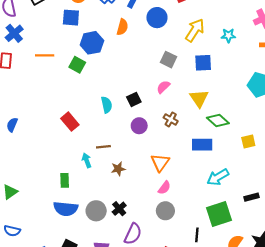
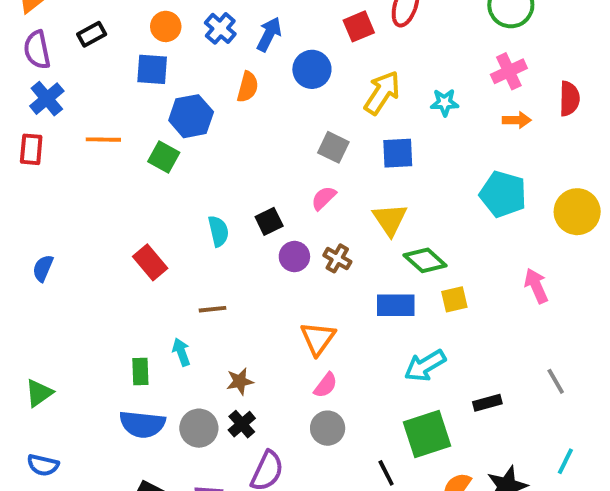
purple circle: (139, 126) -> (294, 257), moved
yellow square: (248, 141) -> (454, 299), moved
cyan arrow: (87, 160) -> (181, 352), moved
brown star: (118, 169) -> (240, 381), moved
black line: (197, 235) -> (386, 473), turned -32

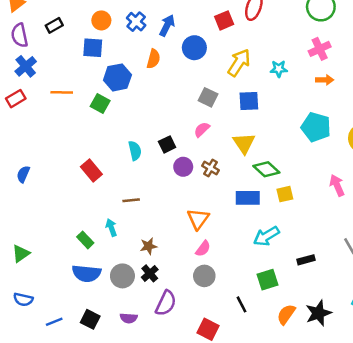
red rectangle: (31, 149) -> (16, 99), turned 54
green rectangle: (140, 372) -> (85, 240), turned -42
green square: (427, 434) -> (268, 280), size x0.7

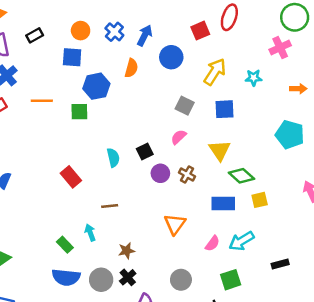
pink cross: (320, 49) -> (280, 48), moved
green square: (100, 104) -> (79, 112), turned -30
pink semicircle: (203, 249) -> (212, 243), moved
green square: (268, 280) -> (231, 280), moved

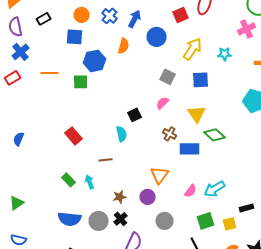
cyan semicircle: (113, 158) -> (122, 134), moved
purple circle: (160, 173) -> (148, 197), moved
yellow square: (260, 200) -> (230, 224), moved
blue rectangle: (223, 204) -> (190, 149), moved
green rectangle: (65, 245) -> (69, 180), moved

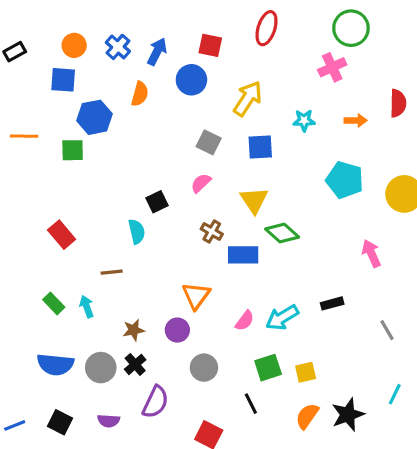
red square: (181, 15) -> (210, 45), moved, turned 35
cyan star: (225, 54) -> (304, 120), moved
black rectangle: (247, 208) -> (332, 303), moved

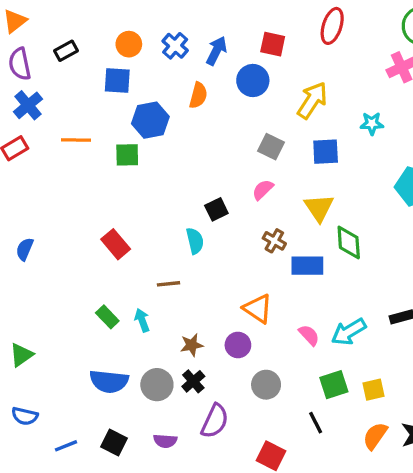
green diamond: (282, 233) -> (349, 243), turned 44
orange triangle: (196, 296) -> (258, 309), turned -32
pink semicircle: (245, 321) -> (309, 335), turned -80

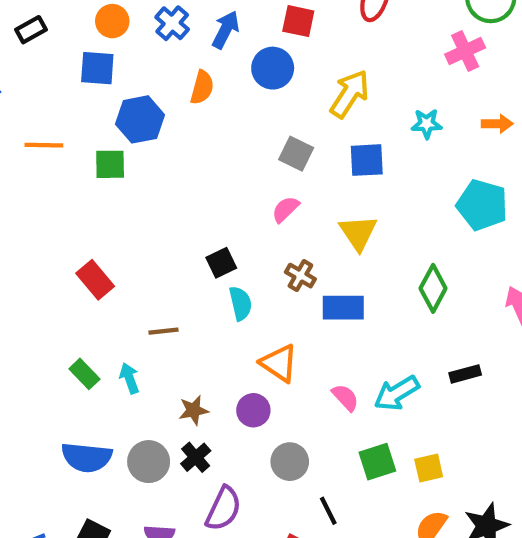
black square: (216, 209) -> (221, 263), moved
cyan semicircle: (195, 241) -> (241, 303), moved
green diamond: (349, 243) -> (433, 288), moved, turned 32
black line: (316, 423) -> (328, 511), moved

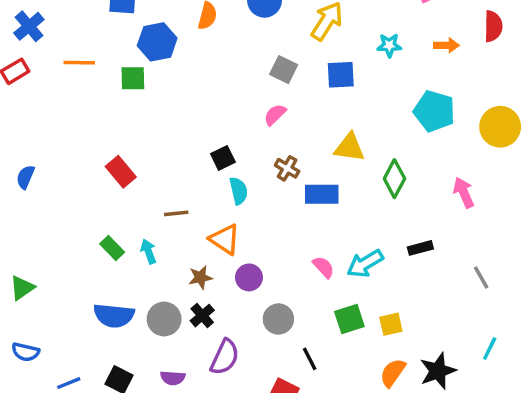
yellow triangle: (358, 233) -> (349, 148), moved, turned -48
orange triangle: (279, 363) -> (225, 239), moved

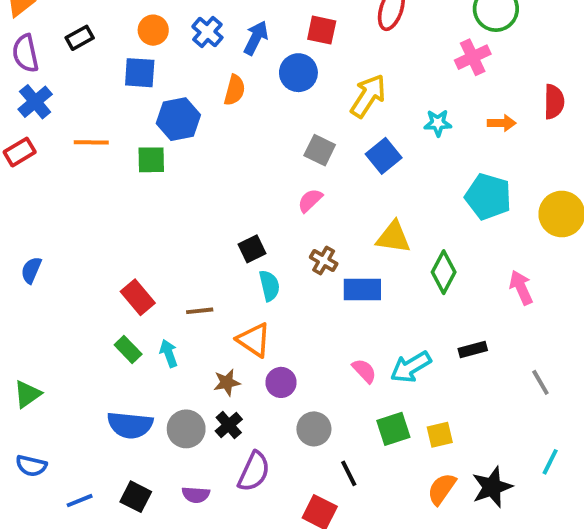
blue square: (341, 75) -> (384, 156), turned -36
red rectangle: (121, 172) -> (138, 297), moved

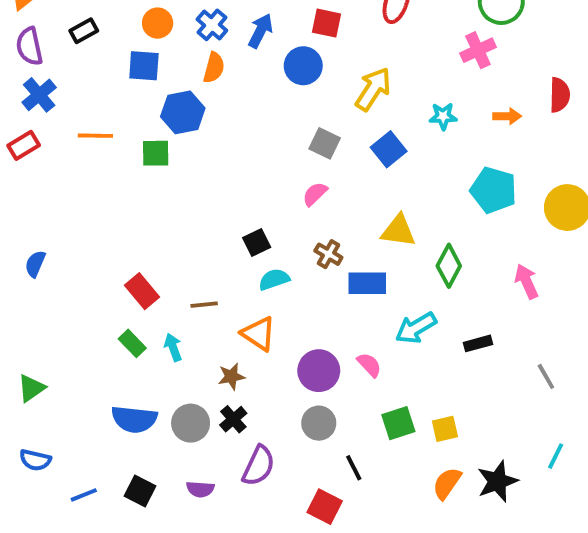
orange semicircle: (235, 90) -> (214, 68), moved
cyan semicircle: (269, 286) -> (274, 279), turned -96
cyan arrow: (411, 367) -> (416, 328), moved
purple circle: (281, 382) -> (319, 371), moved, size x1.4

